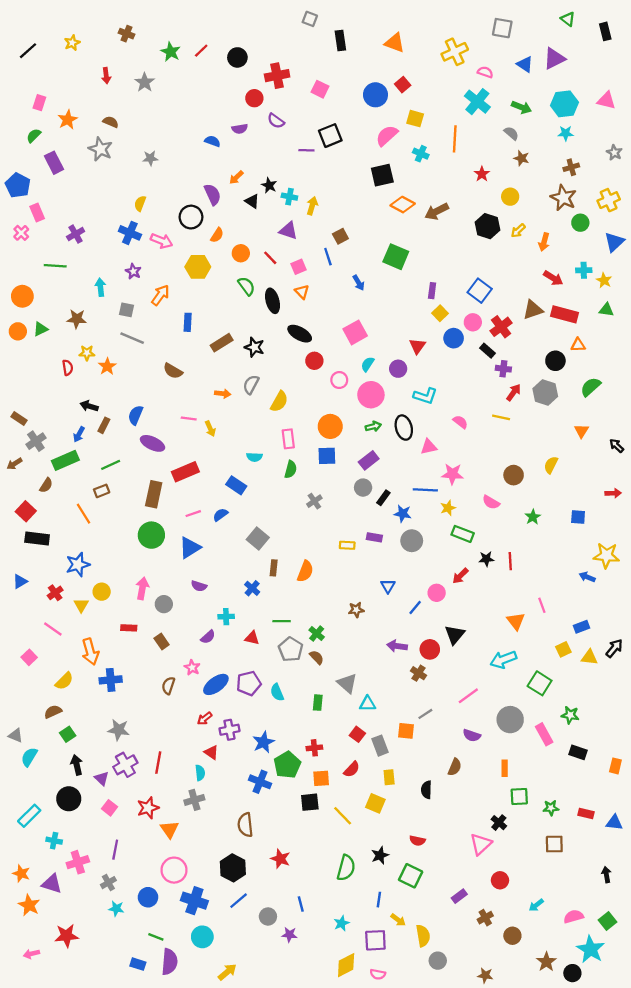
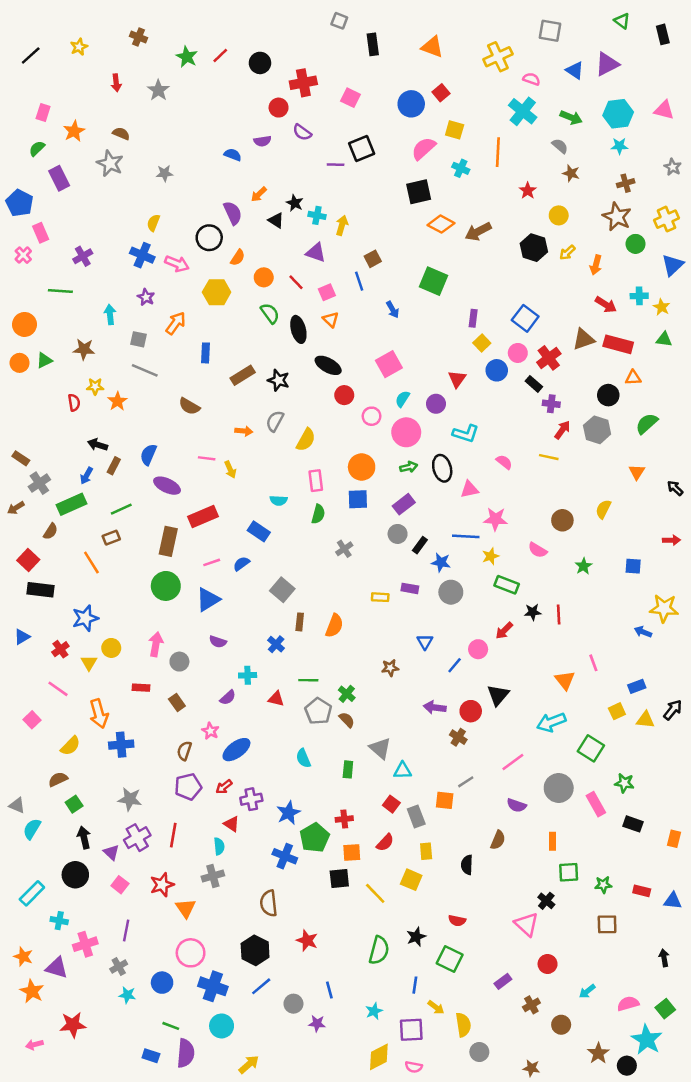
purple pentagon: (249, 683) -> (188, 787), moved
pink triangle: (481, 844) -> (526, 924), turned -35

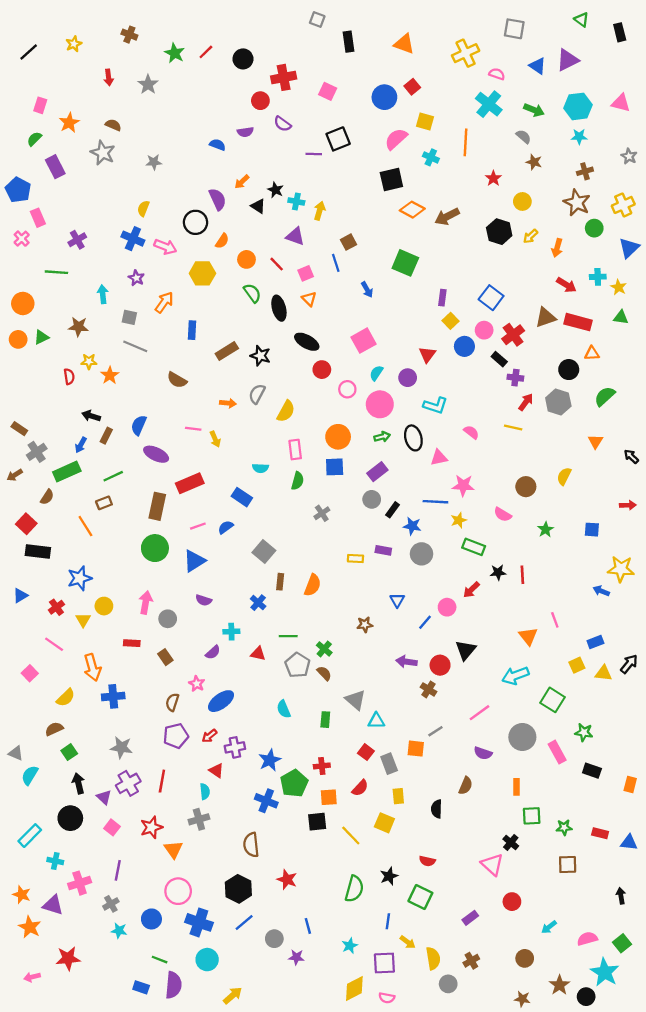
brown cross: (531, 1005) -> (471, 961), moved
brown star: (531, 1068) -> (522, 999), moved

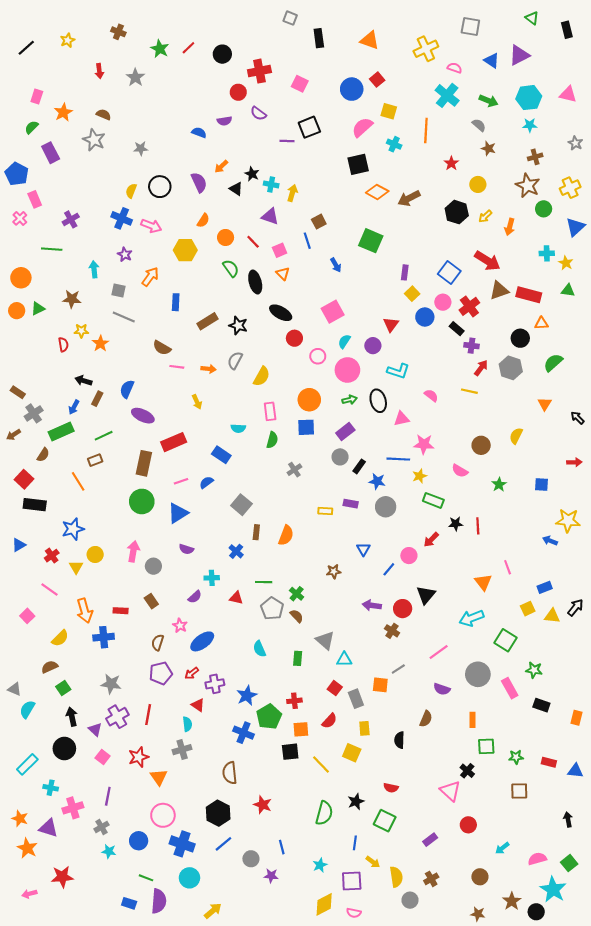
black circle: (195, 222) -> (160, 187), moved
red arrow: (566, 285) -> (487, 261), moved, size x1.4
pink line: (193, 429) -> (177, 367), moved
red rectangle: (132, 643) -> (121, 611), moved

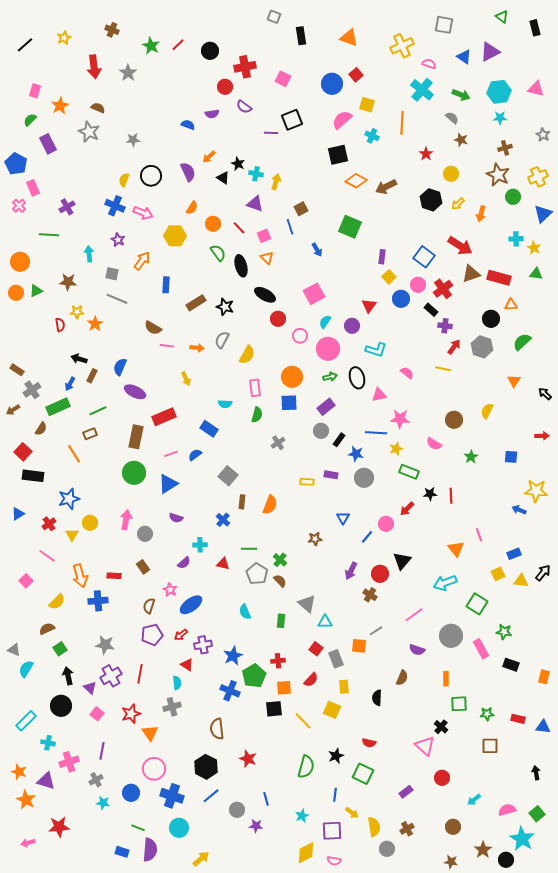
red arrow: (99, 71) -> (94, 67), size x1.6
purple arrow: (372, 605) -> (351, 571), turned -72

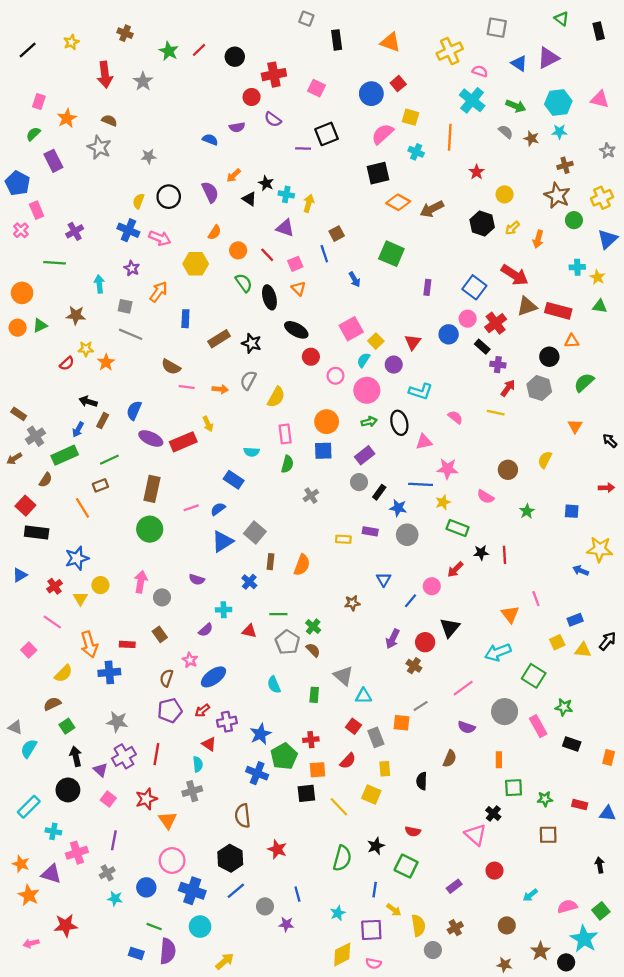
brown star: (461, 140) -> (531, 138), moved
yellow square: (389, 277) -> (376, 341), moved
red semicircle: (60, 325) -> (67, 363), turned 56
red rectangle: (164, 417) -> (183, 442), moved
blue triangle: (168, 484) -> (222, 541), moved

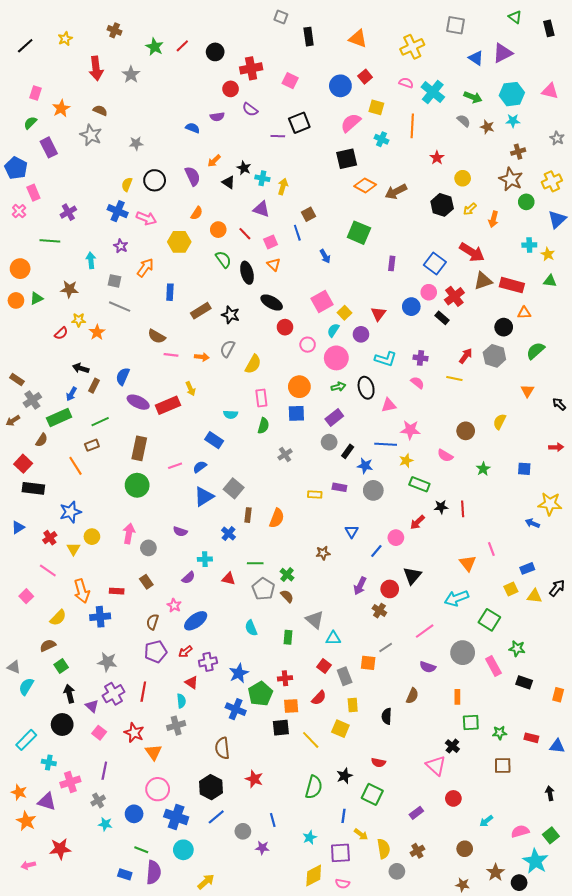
pink semicircle: (480, 71) -> (406, 83), moved
purple cross: (498, 365) -> (421, 358), moved
red star: (146, 799) -> (134, 733), turned -30

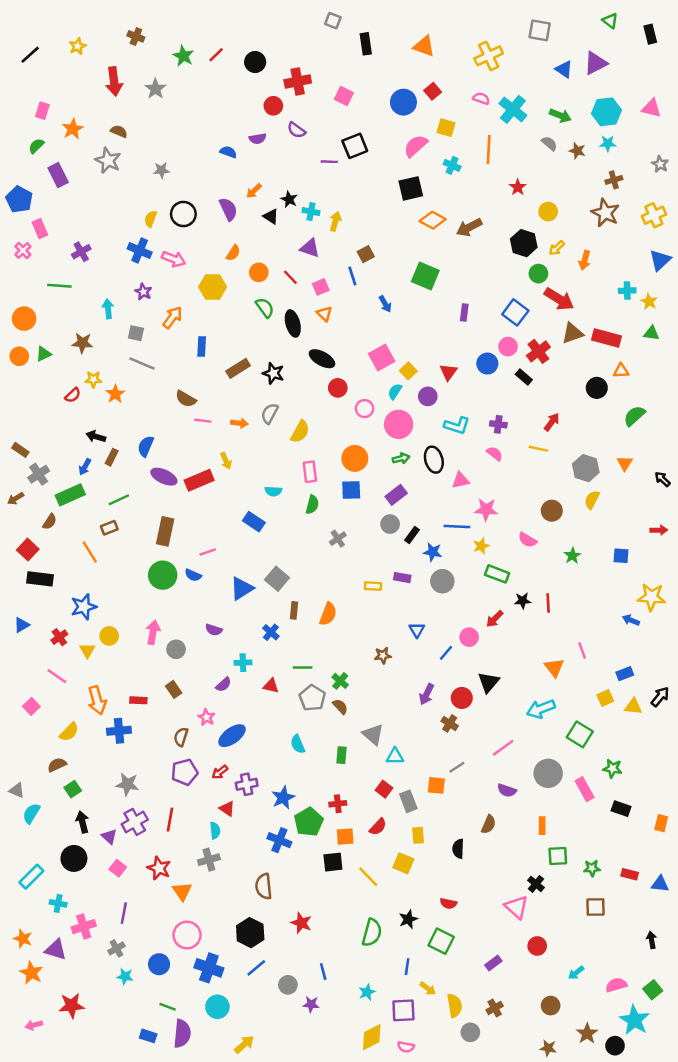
green circle: (526, 202) -> (538, 274), moved
gray hexagon: (494, 356) -> (586, 468), moved
blue semicircle: (200, 467) -> (193, 575), moved, turned -120

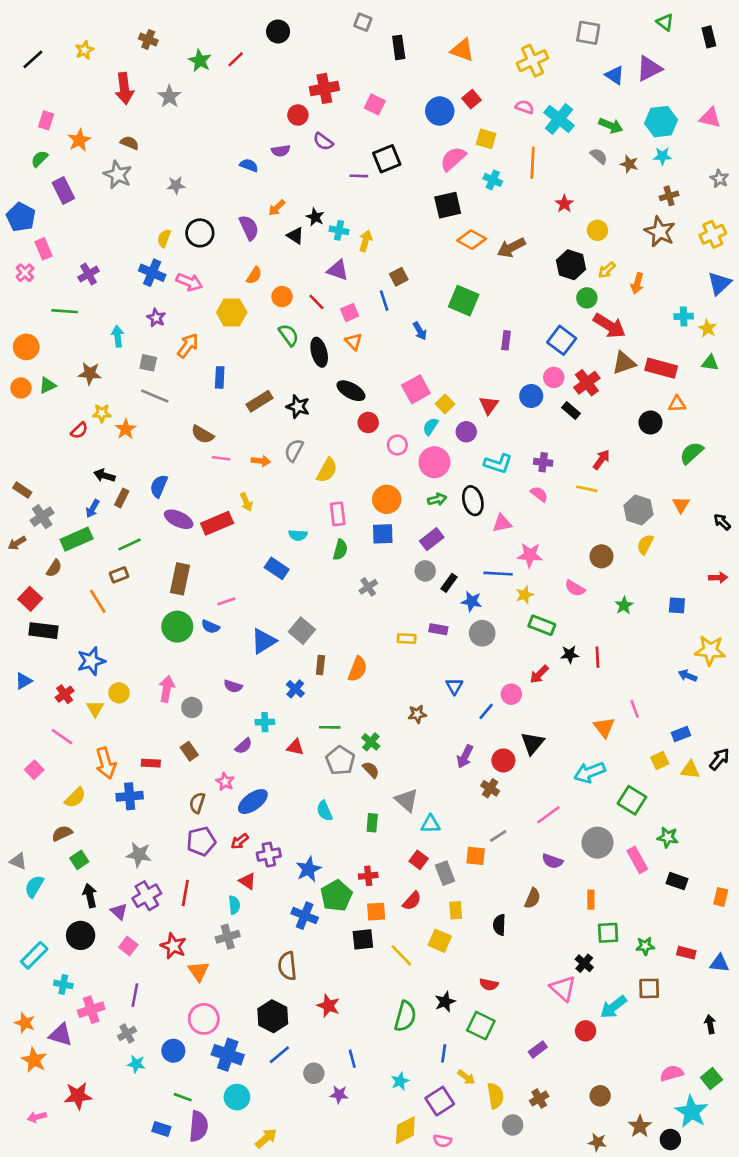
black circle: (255, 62) -> (278, 31), moved
cyan arrow: (576, 973) -> (613, 1007), moved, size x1.5
purple square: (403, 1010) -> (440, 1101), turned -30

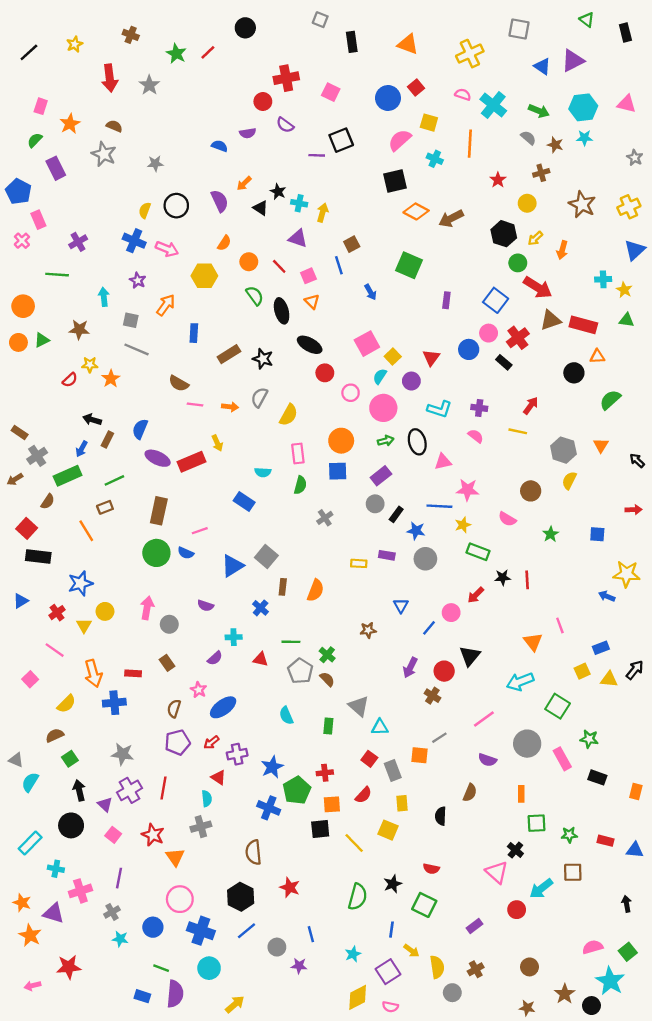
brown cross: (669, 196) -> (541, 173), moved

